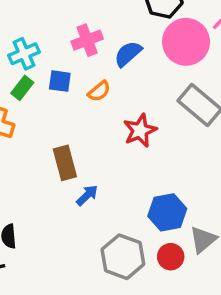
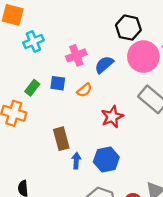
cyan cross: (24, 54) -> (33, 41), moved
blue arrow: (87, 195) -> (76, 161), turned -42
blue hexagon: (167, 212) -> (106, 160), moved

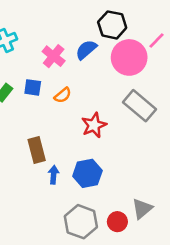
pink cross: (76, 55) -> (54, 56), turned -30
blue semicircle: (104, 65) -> (86, 50), moved

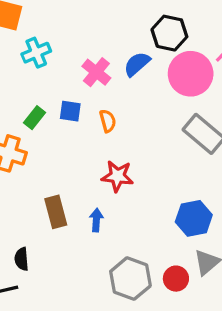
orange semicircle: (63, 95) -> (108, 121), turned -66
red star: (94, 125) -> (117, 176), moved, turned 30
brown rectangle: (37, 150) -> (56, 212), moved
blue hexagon: (87, 173) -> (194, 218), moved

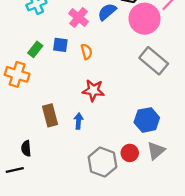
red circle: (176, 279) -> (130, 153), moved

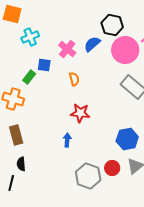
blue square: (60, 45) -> (44, 65), moved
brown rectangle: (50, 115) -> (16, 135), moved
black line: (15, 170) -> (11, 183), turned -63

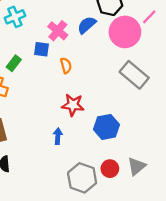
blue square: (44, 65) -> (42, 49), moved
blue hexagon: (127, 139) -> (106, 127), moved

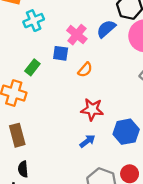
orange semicircle: (66, 66) -> (85, 70), turned 56
blue arrow: (58, 136) -> (87, 141), moved, turned 49

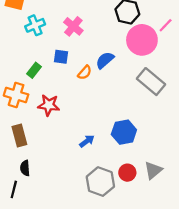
blue semicircle: (106, 29) -> (105, 60), moved
pink cross: (77, 35) -> (73, 26), moved
red star: (92, 109) -> (49, 105), moved

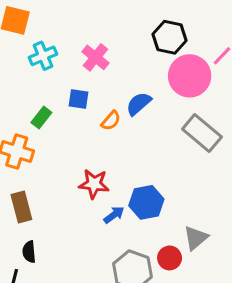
red star: (49, 105) -> (94, 184), moved
blue hexagon: (124, 132) -> (146, 202), moved
gray triangle: (153, 170) -> (196, 238), moved

